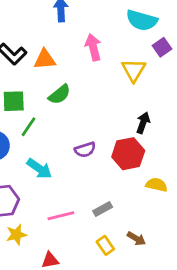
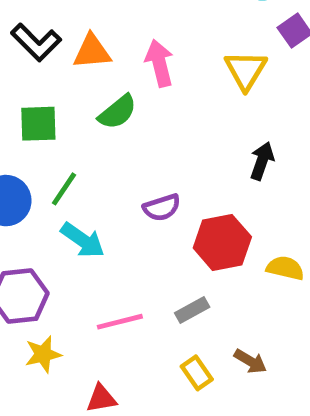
pink arrow: (93, 47) -> (159, 63), moved
green line: (29, 127) -> (64, 189), moved
red hexagon: (128, 154) -> (222, 242), moved

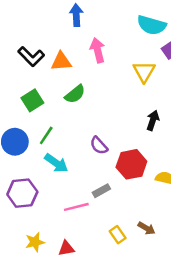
pink arrow: (159, 63) -> (98, 50), moved
green square: (38, 124) -> (32, 100), turned -30
purple semicircle: (162, 208) -> (99, 146), turned 66
gray rectangle: (192, 310) -> (101, 191), moved
yellow star: (43, 354) -> (35, 242), moved

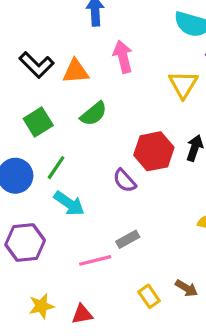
red hexagon: (131, 164) -> (154, 151), moved

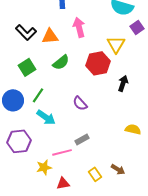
red hexagon: (154, 151) -> (98, 63), moved
yellow star: (41, 306) -> (44, 167), moved
red triangle: (82, 314) -> (63, 183), moved

